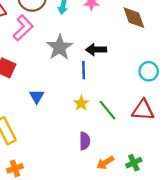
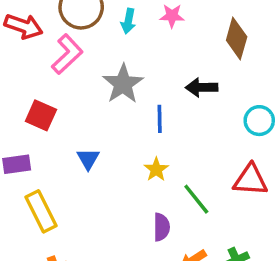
brown diamond: (134, 18) -> (237, 39), turned 35
black arrow: (96, 50) -> (202, 87), moved
green line: (108, 110) -> (196, 199), moved

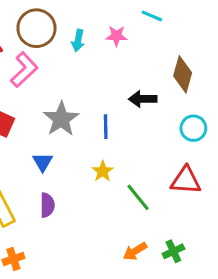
brown diamond: (237, 39) -> (183, 74), moved
gray star: (123, 84) -> (61, 119), moved
purple semicircle: (161, 227) -> (47, 205), moved

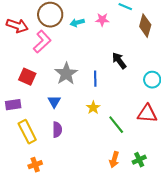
cyan arrow: (78, 40) -> (77, 23), turned 64
brown diamond: (183, 74) -> (145, 26), moved
black arrow: (143, 99) -> (119, 61), turned 54
orange arrow: (135, 251) -> (114, 160), turned -42

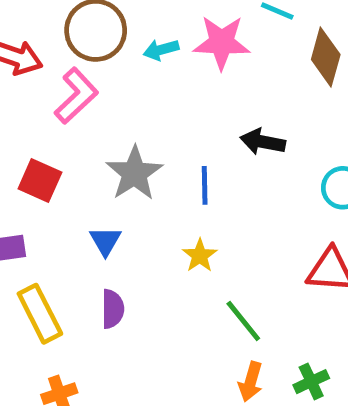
pink star: (102, 20) -> (222, 42), size x1.6
black arrow: (119, 61) -> (263, 142), turned -42
green line: (116, 125) -> (243, 321), moved

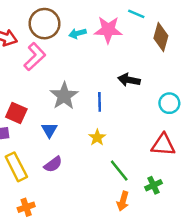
red square: (40, 181) -> (16, 113), moved
purple semicircle: (113, 309) -> (53, 164), turned 54
green cross: (311, 382) -> (153, 185), moved

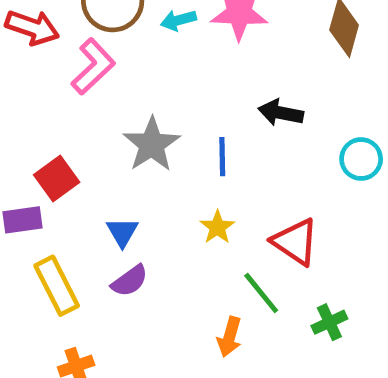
red square: (16, 113) -> (57, 179), turned 30
blue triangle: (49, 130) -> (122, 232), moved
red triangle: (163, 145) -> (295, 242), moved, turned 30
orange arrow: (123, 201) -> (230, 337), moved

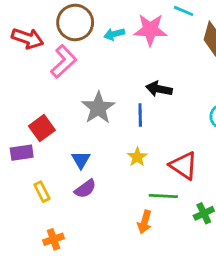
black arrow: (281, 113) -> (159, 89), moved
yellow rectangle: (57, 286) -> (42, 192), size x0.6
green line: (261, 293) -> (163, 196), turned -48

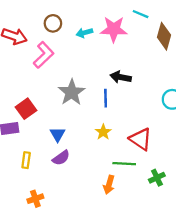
brown circle: (75, 23) -> (53, 23), size x0.6
yellow rectangle: (42, 192) -> (26, 160), turned 35

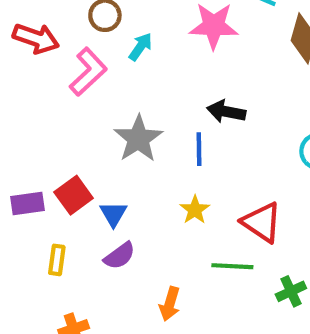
cyan arrow: (84, 33) -> (140, 47), moved, turned 140
red square: (26, 109) -> (74, 195), moved
orange arrow: (109, 185) -> (170, 304), moved

